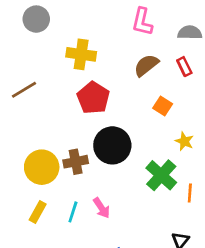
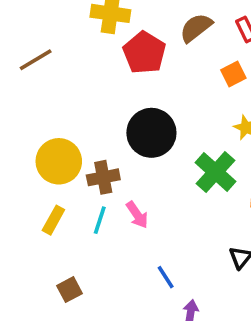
red pentagon: (93, 98) -> (144, 53), moved
orange square: (163, 106) -> (233, 74), moved, turned 30
brown cross: (76, 162) -> (103, 177), moved

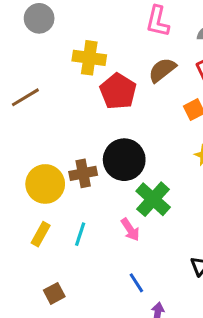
green cross: (216, 172) -> (153, 199), moved
brown cross: (103, 177) -> (83, 173), moved
pink arrow: (137, 215) -> (130, 230), moved

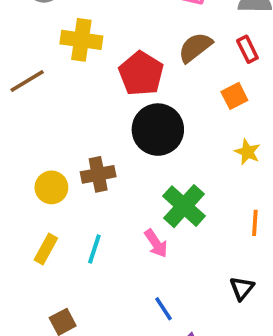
yellow cross: (89, 58) -> (81, 40), moved
black circle: (124, 160) -> (158, 130), moved
yellow circle: (45, 184) -> (51, 187), size x0.7

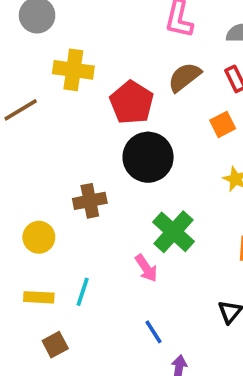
yellow circle: (51, 187) -> (39, 237), moved
yellow rectangle: (46, 249) -> (39, 297), moved, turned 64
cyan line: (94, 249) -> (83, 292), moved

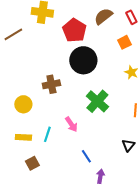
pink arrow: (146, 268) -> (71, 124), moved

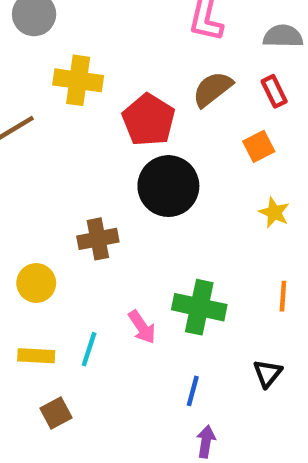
green cross: (97, 101) -> (199, 307), moved, turned -30
blue line: (86, 156) -> (193, 391), moved, turned 48

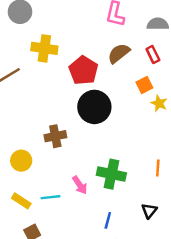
yellow star: (274, 212) -> (159, 103), moved
cyan line: (89, 349) -> (50, 197), turned 66
yellow rectangle: (36, 356) -> (21, 201), turned 30

